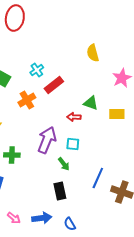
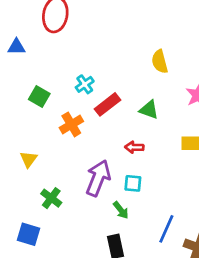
green triangle: (91, 103) -> (149, 110), moved
green cross: (12, 155) -> (51, 198), turned 35

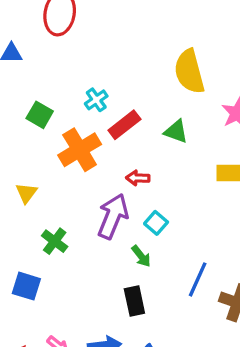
yellow semicircle: (160, 62) -> (189, 72), size x1.5
orange cross: (71, 124) -> (80, 150), size x1.4
red arrow: (134, 147) -> (138, 178), moved
cyan square: (133, 183) -> (156, 223), turned 36

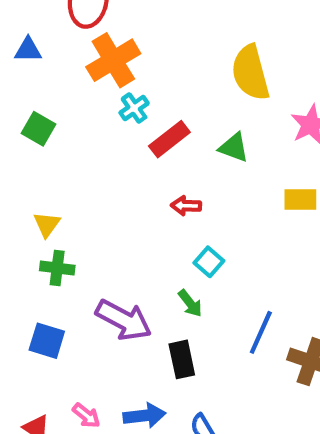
green square: (40, 115) -> (38, 129), moved
orange cross: (80, 150) -> (113, 60), moved
purple arrow: (113, 216) -> (124, 320), moved, turned 96
green cross: (55, 241) -> (57, 268), moved, turned -30

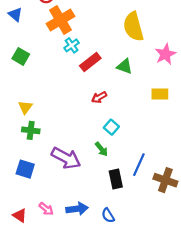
blue triangle: (28, 50) -> (15, 14), turned 40
red arrow: (186, 206) -> (99, 97), turned -32
black rectangle: (182, 359) -> (116, 179), moved

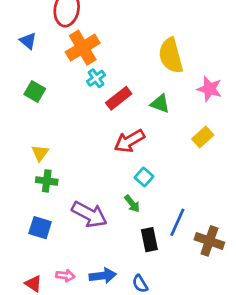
pink star: (165, 54) -> (209, 89), turned -30
yellow rectangle: (160, 94) -> (203, 137), turned -42
red arrow: (99, 97) -> (129, 141), size x1.6
pink arrow: (46, 209) -> (65, 276), turned -32

